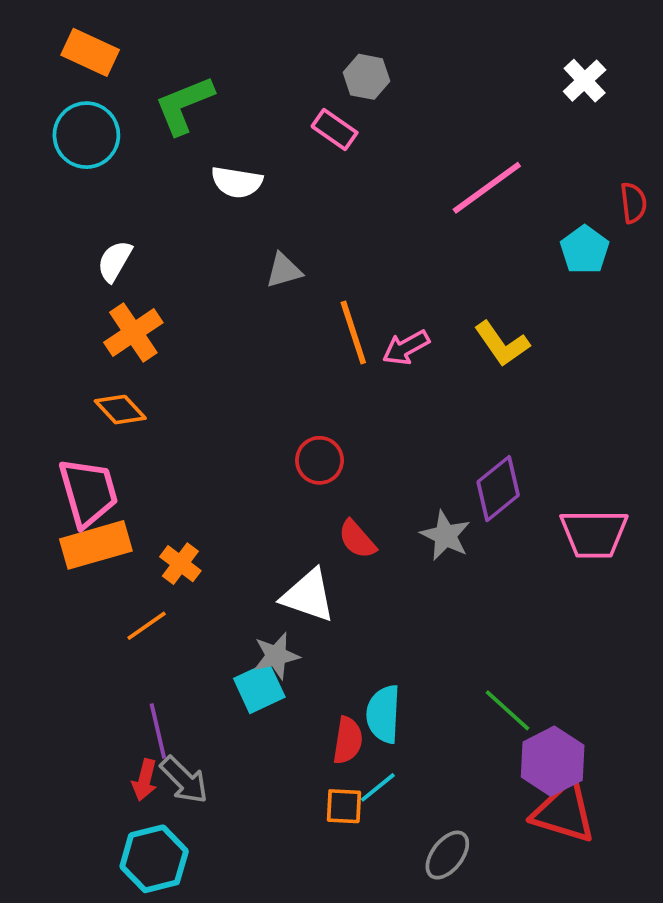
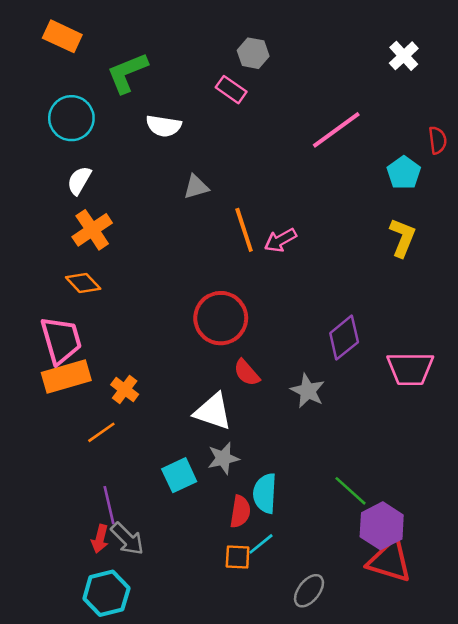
cyan circle: (86, 135) -> (71, 118), moved
yellow L-shape: (502, 344) -> (402, 238), moved, turned -123
red circle: (320, 460) -> (221, 318), size x1.6
gray star: (445, 536) -> (308, 391), moved
gray star: (276, 656) -> (223, 458), moved

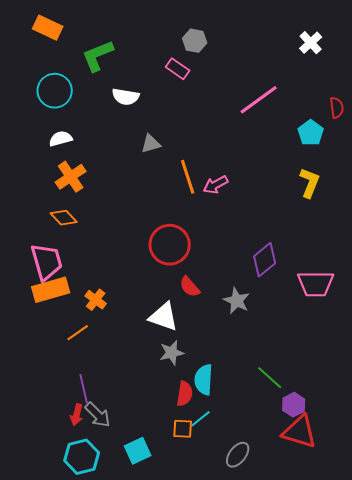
white semicircle: (79, 180) -> (61, 139), turned 45
cyan square: (179, 475) -> (138, 451), moved
purple hexagon: (382, 526) -> (294, 405), size x0.7

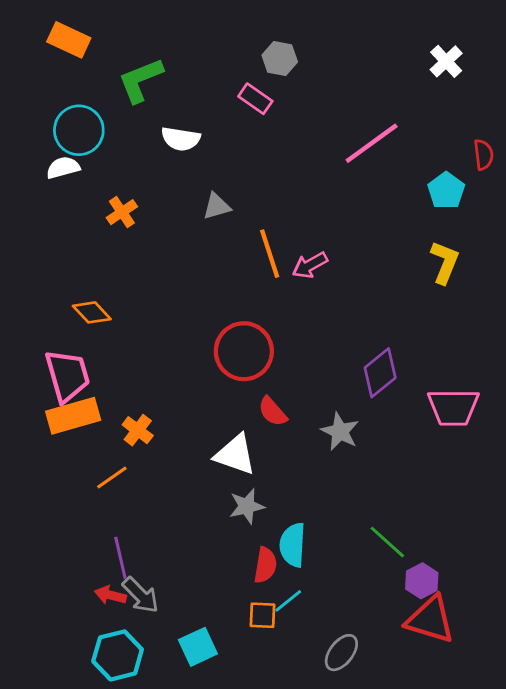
white semicircle: (61, 139) -> (63, 168), moved
orange cross: (71, 177) -> (122, 212), moved, size x0.7
red arrow: (77, 415) -> (110, 595), turned 90

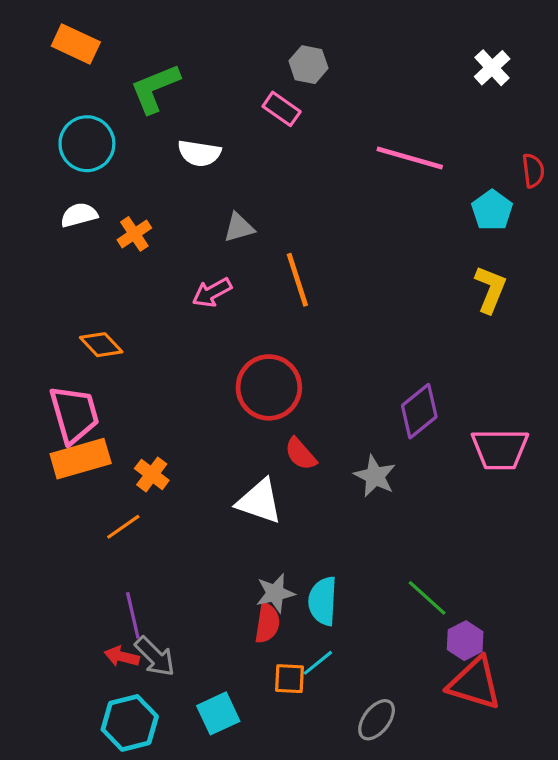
pink line: (372, 143) -> (410, 158), turned 52
white semicircle: (63, 168) -> (79, 215), moved
pink arrow: (310, 265) -> (212, 292), moved
gray star: (247, 506) -> (275, 593), moved
red semicircle: (265, 565) -> (267, 623), moved

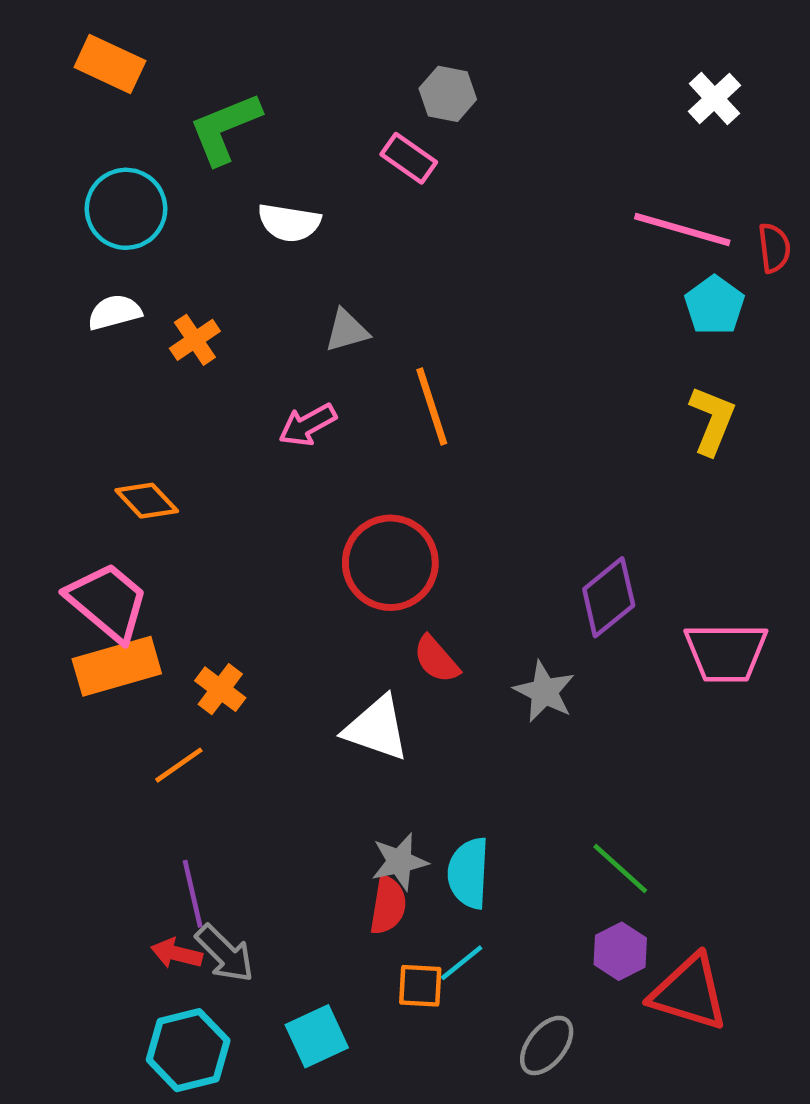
pink line: (410, 158) -> (682, 229), moved
pink trapezoid: (74, 414) -> (108, 602), turned -34
purple hexagon: (465, 641) -> (620, 951), moved

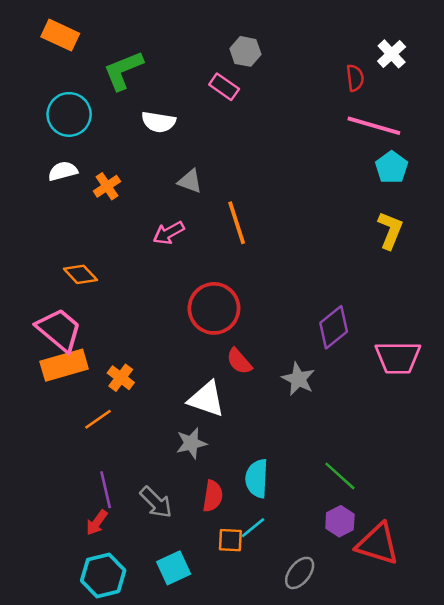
red semicircle: (774, 248) -> (355, 78), moved
gray triangle: (347, 331) -> (190, 181), turned 36
gray star: (400, 862) -> (191, 443), moved
red arrow: (177, 954) -> (97, 523), turned -68
gray arrow: (225, 954) -> (156, 502), moved

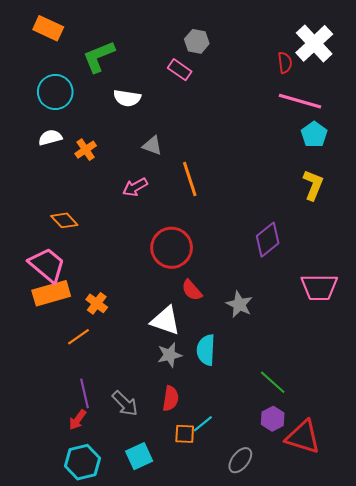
white cross: (392, 54) -> (314, 43), size x1.6
purple diamond: (334, 327) -> (268, 240), moved
gray star: (191, 443) -> (170, 355), moved
cyan semicircle: (257, 478) -> (206, 350), moved

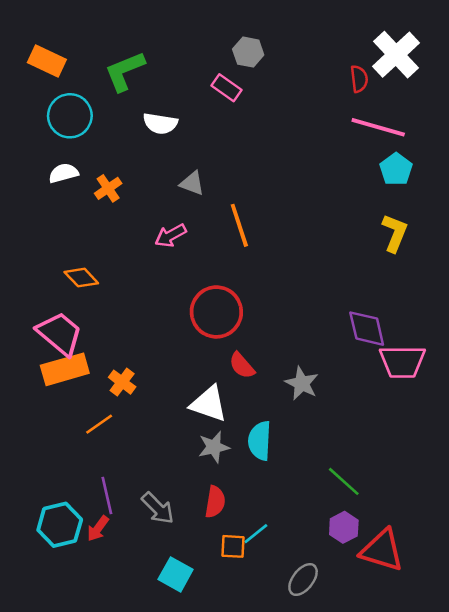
orange rectangle: (48, 28) -> (47, 61), moved
purple diamond: (268, 240) -> (367, 329), moved, turned -64
cyan square: (139, 456) -> (176, 574), turned -36
cyan hexagon: (83, 462) -> (60, 525), moved

